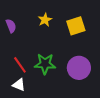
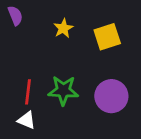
purple semicircle: (11, 26) -> (15, 16), moved
red line: (20, 65) -> (28, 92), turned 42

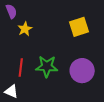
yellow star: (63, 28) -> (25, 29), moved
white triangle: (27, 120) -> (11, 91), moved

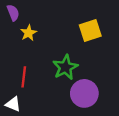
green star: (47, 66) -> (65, 67), moved, turned -30
purple circle: (82, 71) -> (84, 93), moved

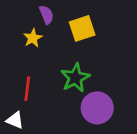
purple semicircle: (13, 13) -> (46, 15), moved
yellow square: (90, 30) -> (82, 28), moved

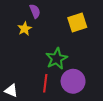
yellow square: (82, 28) -> (77, 23), moved
red line: (27, 89) -> (45, 83), moved

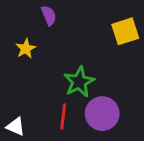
yellow square: (77, 23) -> (125, 31), moved
yellow star: (25, 29) -> (26, 49), moved

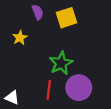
yellow square: (125, 31) -> (67, 18), moved

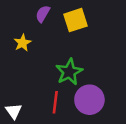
purple semicircle: (38, 12) -> (43, 14), turned -128
white triangle: (12, 98) -> (14, 111), turned 32

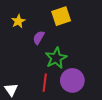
purple semicircle: (43, 14) -> (39, 38), moved
yellow star: (22, 43) -> (18, 21), moved

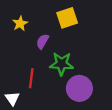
green star: (56, 58) -> (62, 64), turned 30
red line: (45, 83) -> (31, 78), moved

